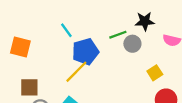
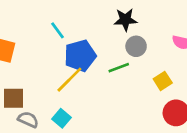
black star: (145, 21) -> (125, 20), moved
green line: (118, 35) -> (119, 68), moved

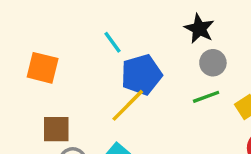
black star: (125, 20) -> (199, 29), turned 30
green line: (119, 68) -> (206, 97), moved

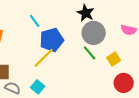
gray circle: (213, 63) -> (94, 33), size x1.5
green line: (206, 97) -> (90, 53), turned 70

